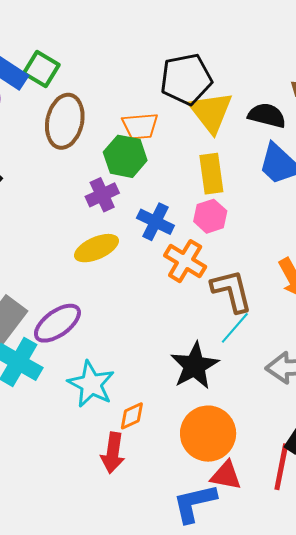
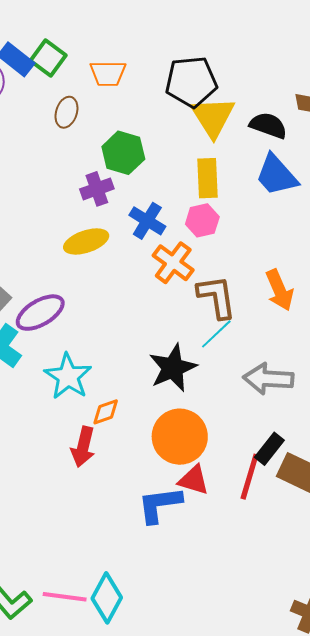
brown ellipse: (65, 121) -> (66, 112), size x0.6
orange trapezoid: (140, 126) -> (108, 73), moved

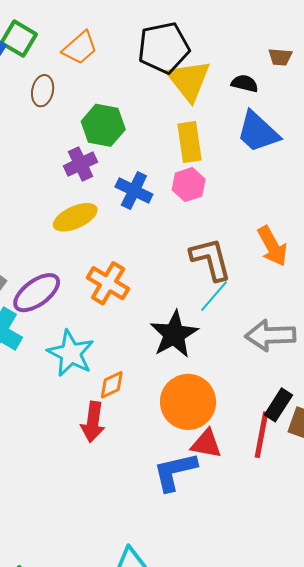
orange trapezoid: (108, 73) -> (80, 48), turned -36
black semicircle: (268, 125) -> (245, 83), size x0.7
orange cross: (173, 263) -> (108, 283), moved

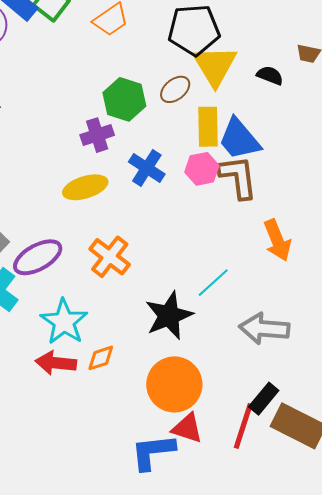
brown ellipse: (43, 91) -> (175, 89), moved, turned 32
blue trapezoid: (258, 132) -> (239, 139), moved
brown L-shape: (211, 259) -> (238, 177), moved
red arrow: (93, 422) -> (56, 363), moved, turned 81

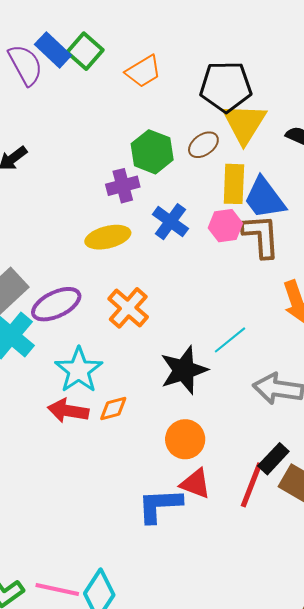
orange circle: (174, 384) -> (185, 439), size x0.7

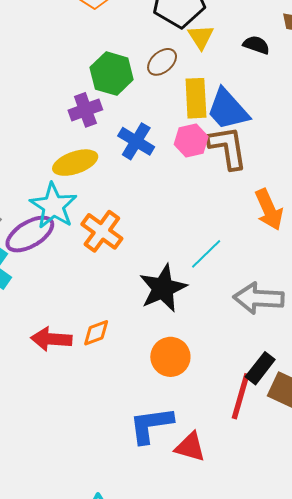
yellow triangle: (244, 123) -> (201, 37), size x0.6
cyan star: (79, 370) -> (53, 206), moved
red triangle: (195, 484) -> (190, 447), moved

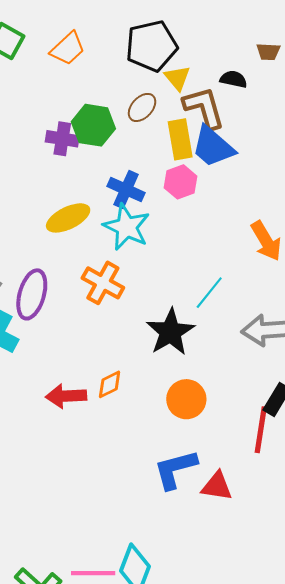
purple cross: (85, 110) -> (62, 139), moved, turned 36
brown L-shape: (228, 148) -> (204, 108), moved
cyan star: (53, 206) -> (127, 227), moved
purple ellipse: (30, 234) -> (32, 294), turned -36

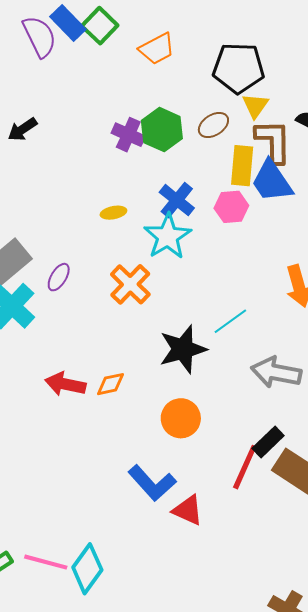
yellow ellipse: (68, 218) -> (113, 213), size x0.6
purple ellipse: (32, 294) -> (59, 277), size x0.6
blue L-shape: (175, 469) -> (152, 483), turned -132

